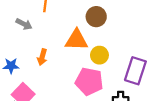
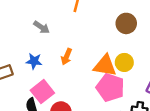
gray arrow: (24, 24) -> (42, 27), moved
orange triangle: (76, 40) -> (105, 66), moved

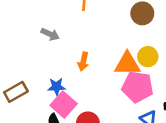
blue star: (34, 61) -> (57, 87), moved

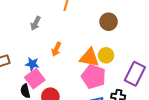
gray arrow: (50, 34) -> (35, 23), turned 80

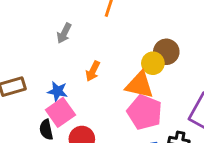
brown circle: (109, 22) -> (166, 52), moved
yellow circle: (106, 55) -> (153, 63), moved

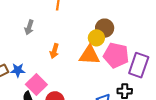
blue star: (57, 91) -> (18, 70), moved
pink pentagon: (145, 112) -> (116, 55), moved

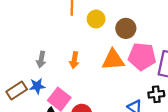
gray arrow: (29, 27) -> (41, 59), moved
yellow circle: (96, 38) -> (96, 19), moved

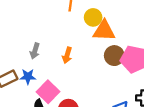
brown circle: (126, 28) -> (114, 56), moved
orange triangle: (113, 60) -> (104, 31), moved

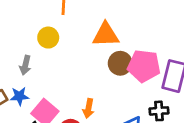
yellow circle: (93, 17) -> (48, 38), moved
orange arrow: (67, 55) -> (88, 108), moved

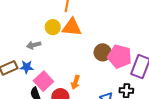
orange triangle: (106, 35) -> (72, 27), moved
gray arrow: (25, 65) -> (34, 45), turned 56

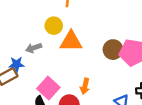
orange triangle: (72, 27) -> (71, 41), moved
blue star: (27, 67) -> (17, 64), moved

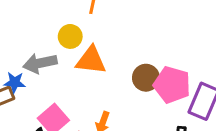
gray arrow: (34, 48) -> (40, 63), size x1.5

